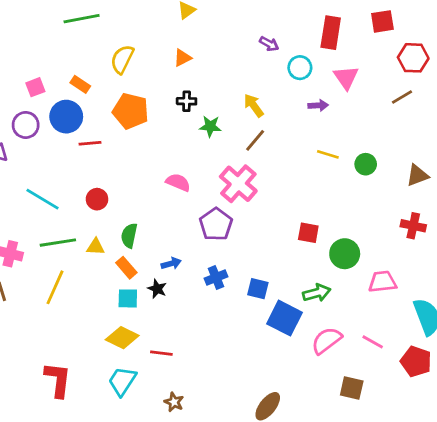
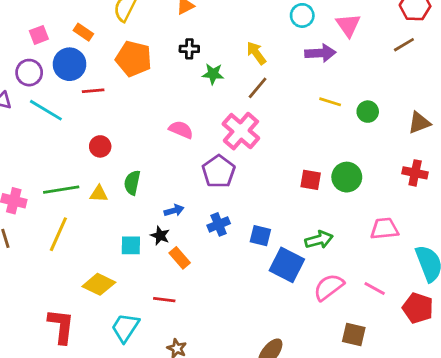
purple arrow: (318, 105) -> (320, 53), size x1.5
cyan line: (42, 199) -> (46, 110), moved
green circle: (345, 254) -> (347, 177), moved
orange rectangle: (126, 268) -> (180, 258), moved
yellow diamond: (122, 338) -> (99, 284), moved

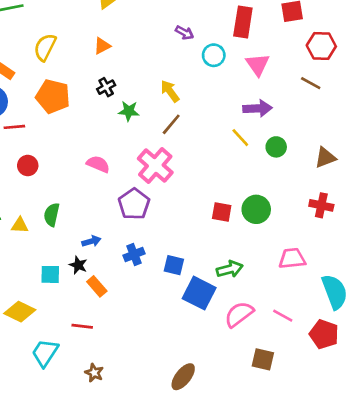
brown line: (404, 45) -> (311, 83), turned 60
black cross: (189, 49) -> (106, 87), turned -30
purple arrow: (320, 53) -> (258, 108), moved
yellow line: (330, 102) -> (240, 138), turned 30
red circle: (100, 146) -> (28, 165), moved

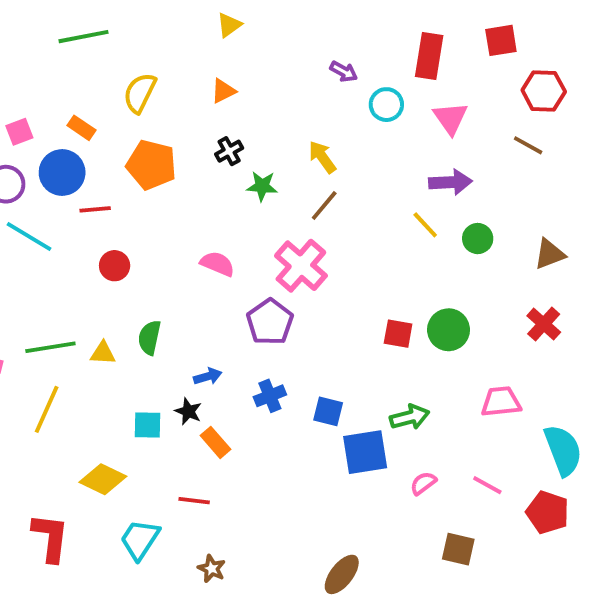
red cross: (321, 205) -> (544, 324), turned 30
blue square: (199, 293) -> (365, 452), turned -36
pink semicircle: (239, 314) -> (423, 483), size x0.6

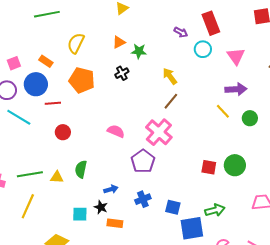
red rectangle: (429, 56) -> (211, 23), moved, turned -30
green star: (262, 186) -> (139, 51), moved
orange rectangle: (216, 442) -> (115, 223), turned -42

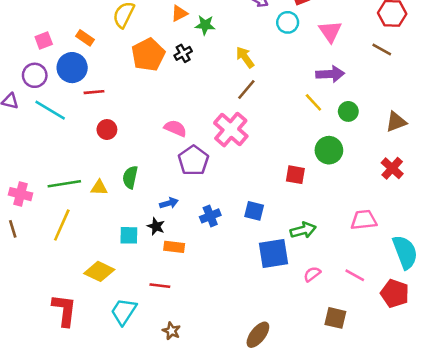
orange pentagon: (82, 80) -> (148, 55), moved, turned 30
purple pentagon: (143, 161) -> (193, 160), moved
green circle: (235, 165) -> (329, 150), moved
blue square: (173, 207) -> (254, 211), moved

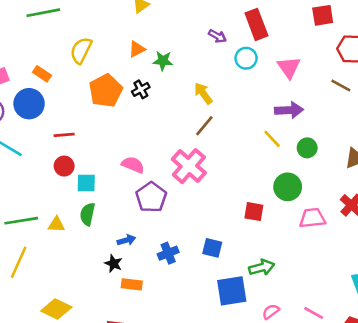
red line: (94, 92) -> (64, 135), moved
pink trapezoid: (364, 220) -> (312, 218), moved
cyan square: (129, 235) -> (86, 183), moved

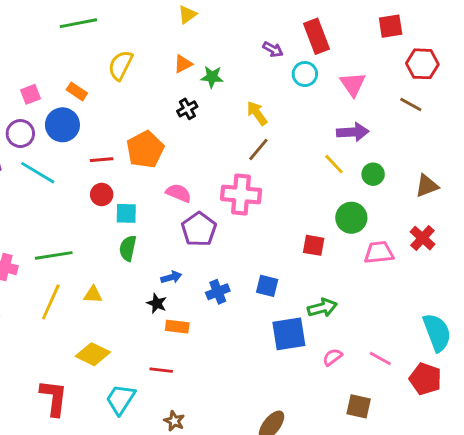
orange pentagon: (106, 91) -> (145, 149), moved
pink cross: (189, 166) -> (241, 194), turned -36
yellow triangle: (56, 225) -> (93, 295), moved

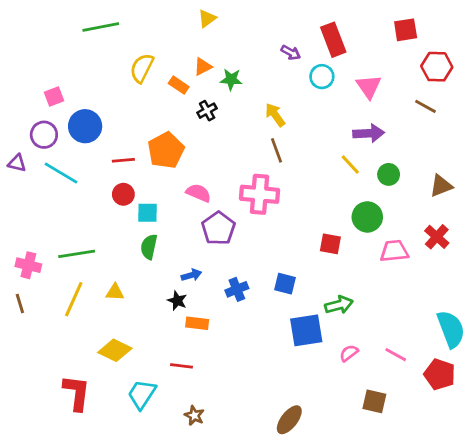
orange rectangle: (77, 91) -> (179, 85), moved
brown line: (258, 149) -> (277, 150), turned -60

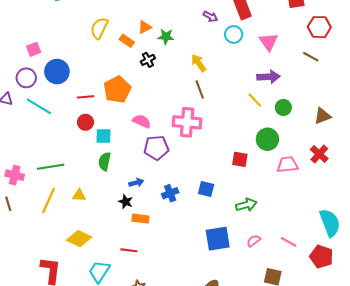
purple pentagon: (218, 228) -> (156, 148), turned 30
blue square: (306, 330) -> (218, 239), moved

